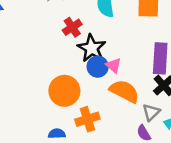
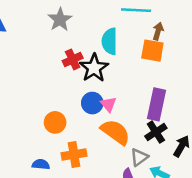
black star: (92, 48) -> (94, 68), moved
orange circle: (64, 91) -> (55, 122), size x0.7

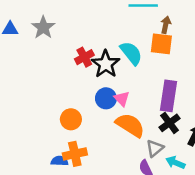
gray star: (60, 20) -> (43, 27), moved
cyan semicircle: (110, 41) -> (131, 53), moved, turned 145
orange cross: (74, 154) -> (75, 154), moved

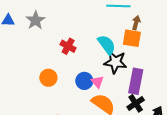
red cross: (84, 57) -> (68, 46), turned -35
black star: (106, 64) -> (115, 62), moved, turned -30
orange circle: (71, 119) -> (48, 78), moved

